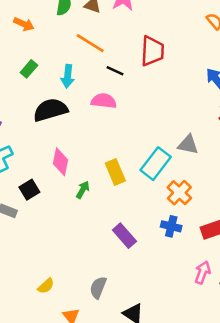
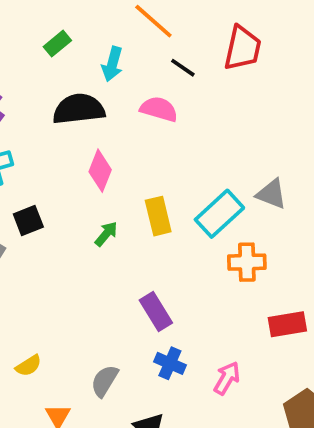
pink diamond: (61, 162) -> (100, 171), moved
orange cross: (179, 193) -> (247, 262), turned 35
blue cross: (171, 226) -> (170, 363), moved
pink arrow: (203, 272) -> (227, 378), moved

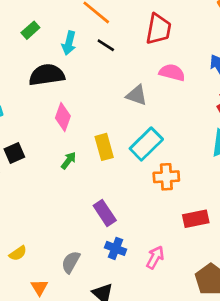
black line: (183, 68) -> (106, 45), moved
pink semicircle: (159, 109) -> (172, 72), moved
gray triangle: (271, 194) -> (137, 95), moved

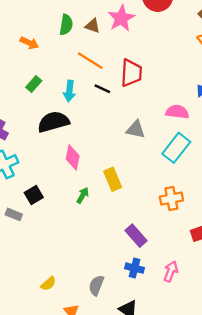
red trapezoid: (158, 29) -> (131, 73), moved
pink semicircle: (172, 72) -> (177, 112), moved
cyan rectangle: (146, 144) -> (176, 148), moved
purple rectangle: (105, 213) -> (136, 236), moved

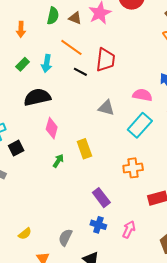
orange arrow: (29, 43) -> (21, 29), turned 63
cyan arrow: (69, 91) -> (47, 63), moved
black square: (34, 195) -> (16, 148), moved

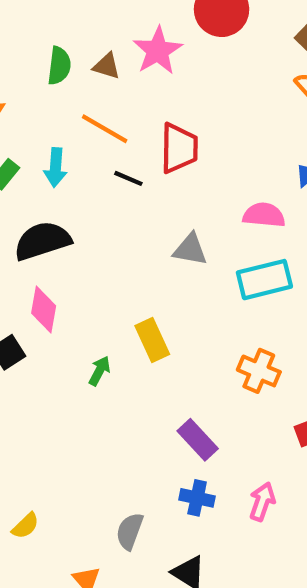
cyan rectangle: (140, 125) -> (264, 280), turned 40
pink diamond: (52, 128) -> (44, 309), moved
orange cross: (133, 168) -> (259, 371), turned 36
yellow semicircle: (25, 234) -> (25, 526), moved

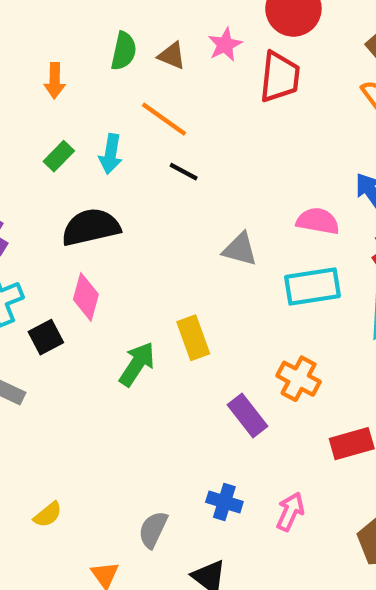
pink star: (158, 51) -> (225, 45), size x0.7
red trapezoid: (179, 148) -> (280, 77), moved
green arrow: (100, 371) -> (137, 364), size x1.5
purple rectangle: (198, 440) -> (247, 416), moved

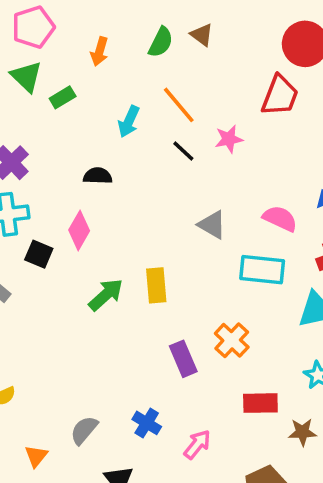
pink star: (225, 45) -> (229, 139), moved
brown triangle: (172, 56) -> (202, 35), moved
green rectangle: (59, 156) -> (63, 97), moved
black semicircle: (91, 227) -> (98, 176), size x0.6
black square: (46, 337) -> (39, 254), turned 36

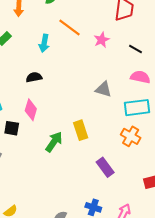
black line: (183, 151) -> (136, 49), moved
orange cross: (232, 340) -> (131, 136), moved

